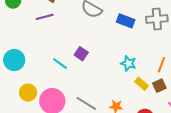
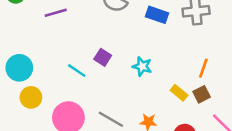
cyan star: (128, 63) -> (142, 66), moved
yellow circle: (28, 93) -> (31, 97), moved

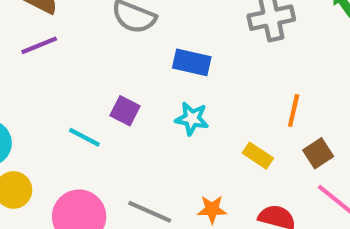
blue rectangle: (157, 15) -> (192, 62), moved
brown square: (202, 94) -> (318, 153), moved

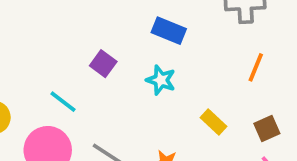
orange line: (294, 111) -> (256, 67), moved
cyan line: (84, 137) -> (63, 102), moved

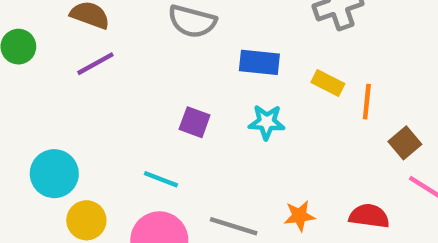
orange line: (256, 67) -> (367, 102), moved
yellow rectangle: (214, 122) -> (328, 83), moved

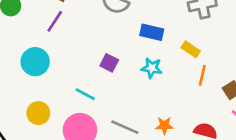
purple line: (95, 64) -> (55, 21), turned -35
orange line: (367, 102) -> (202, 75), moved
cyan circle: (54, 174) -> (35, 62), moved

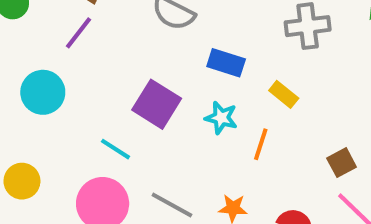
purple square: (109, 63) -> (157, 104), size x1.6
orange line: (202, 75) -> (261, 144), moved
yellow circle: (38, 113) -> (22, 181), moved

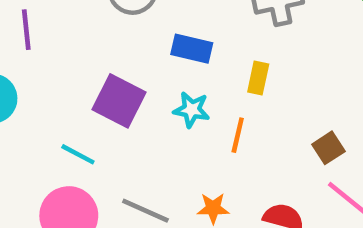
purple line: (79, 33) -> (26, 30), turned -39
yellow rectangle: (284, 94) -> (258, 78), turned 68

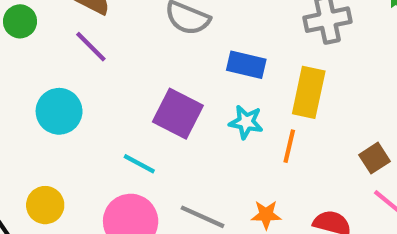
purple line: (26, 30) -> (91, 47), turned -39
yellow rectangle: (258, 78) -> (309, 92), size x1.6

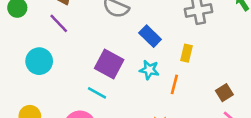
blue rectangle: (246, 65) -> (150, 36), turned 30
yellow rectangle: (309, 92) -> (186, 53), size x0.6
cyan line: (139, 164) -> (97, 93), moved

